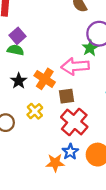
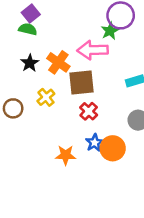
brown square: (66, 96) -> (81, 82), size x1.5
red cross: (74, 122) -> (89, 111), size x0.6
blue star: (70, 152) -> (95, 143), moved

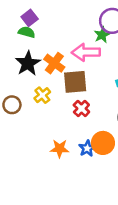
black star: (30, 63) -> (28, 63), size x1.5
blue star: (95, 143) -> (87, 148), moved

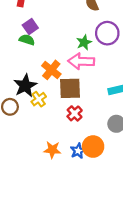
green star: (102, 35) -> (84, 42), moved
black star: (28, 63) -> (25, 86), moved

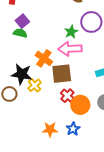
black star: (25, 86) -> (22, 74), turned -30
orange circle: (93, 147) -> (80, 105), moved

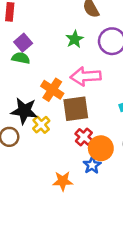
green star: (71, 32) -> (75, 39), moved
blue star: (73, 129) -> (92, 165), moved

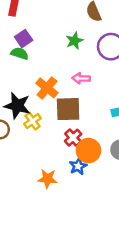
pink arrow: (86, 76) -> (81, 78), size x0.6

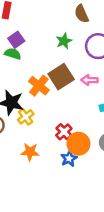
pink arrow: (81, 78) -> (89, 80), moved
brown square: (68, 109) -> (61, 77), moved, turned -30
orange star: (48, 179) -> (30, 152), moved

